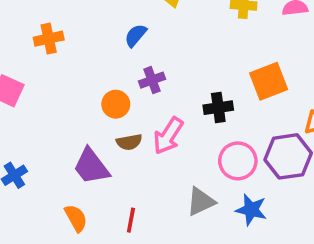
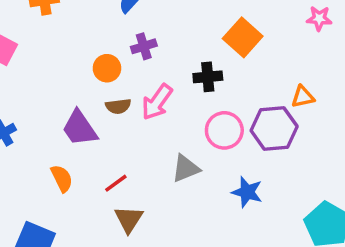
orange square: (269, 81) -> (243, 37), moved, turned -30
blue star: (251, 210) -> (247, 192), moved
red line: (131, 220) -> (116, 183), turned 40

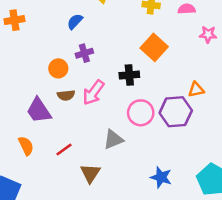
blue star: (247, 192) -> (161, 177), moved
brown triangle: (129, 219) -> (90, 173), moved

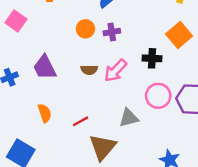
orange circle: (58, 68) -> (85, 29), moved
purple trapezoid: (39, 111) -> (45, 67), moved
brown triangle: (90, 173) -> (103, 147), size x1.4

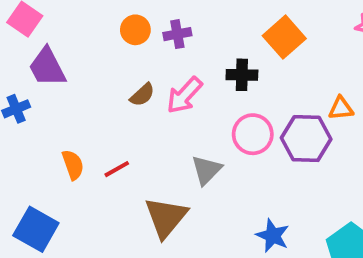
purple trapezoid: (45, 67) -> (47, 67), moved
brown semicircle: (89, 70) -> (142, 95), turned -42
gray triangle: (129, 118) -> (207, 170), turned -30
red line: (80, 121) -> (117, 169), moved

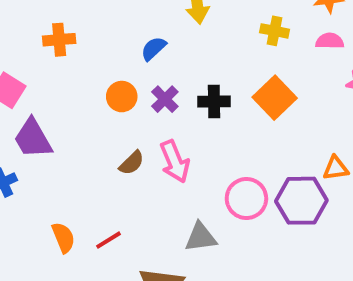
purple cross: (177, 34) -> (165, 99), turned -32
black cross: (242, 75) -> (214, 101), moved
pink arrow: (184, 95) -> (175, 162), turned -63
gray triangle: (207, 170) -> (201, 237), turned 40

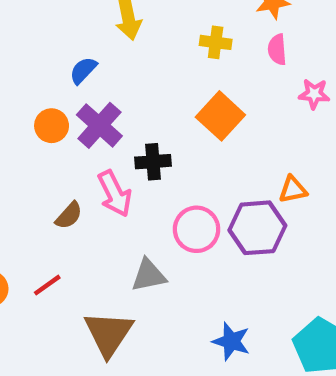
pink semicircle: (330, 41) -> (277, 50), turned -92
purple cross: (165, 99) -> (99, 125), size x1.5
black cross: (214, 101) -> (153, 162), moved
brown semicircle: (132, 163) -> (69, 215), moved

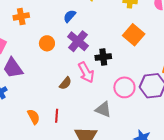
orange circle: (52, 126) -> (47, 43), moved
gray triangle: (149, 275) -> (103, 109), turned 36
red line: (47, 285) -> (57, 116), turned -48

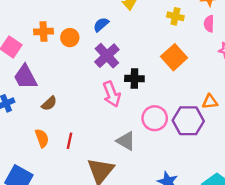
orange cross: (21, 16) -> (43, 32), moved
orange circle: (47, 43) -> (70, 38), moved
brown semicircle: (65, 83) -> (49, 103), moved

